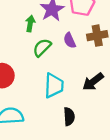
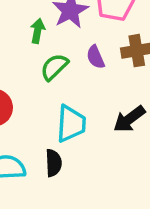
black semicircle: (69, 117) -> (53, 163), moved

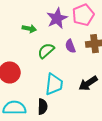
green arrow: (38, 31) -> (29, 29), moved, turned 88

